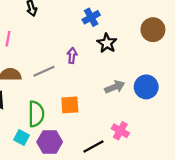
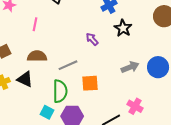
purple arrow: (72, 55) -> (92, 39), turned -48
gray line: (44, 71) -> (68, 65), moved

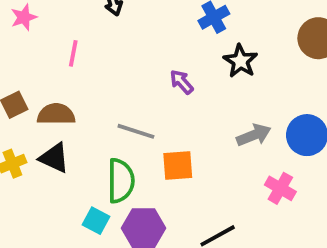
brown semicircle: (37, 56) -> (56, 114), moved
gray line: (68, 65) -> (136, 131), turned 42
pink cross: (135, 106) -> (280, 188), moved

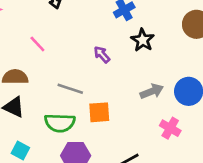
pink line: (73, 53) -> (37, 44), moved, turned -54
green semicircle: (121, 181) -> (60, 123), turned 92
cyan square: (96, 221) -> (20, 150), moved

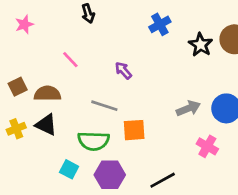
black star: (143, 40) -> (201, 45), moved
purple arrow: (102, 55) -> (123, 70), moved
cyan square: (20, 150) -> (69, 169), moved

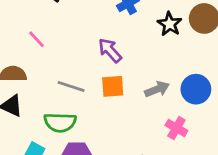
purple arrow: (123, 70) -> (110, 50), moved, size x1.4
orange square: (134, 130) -> (113, 86), moved

